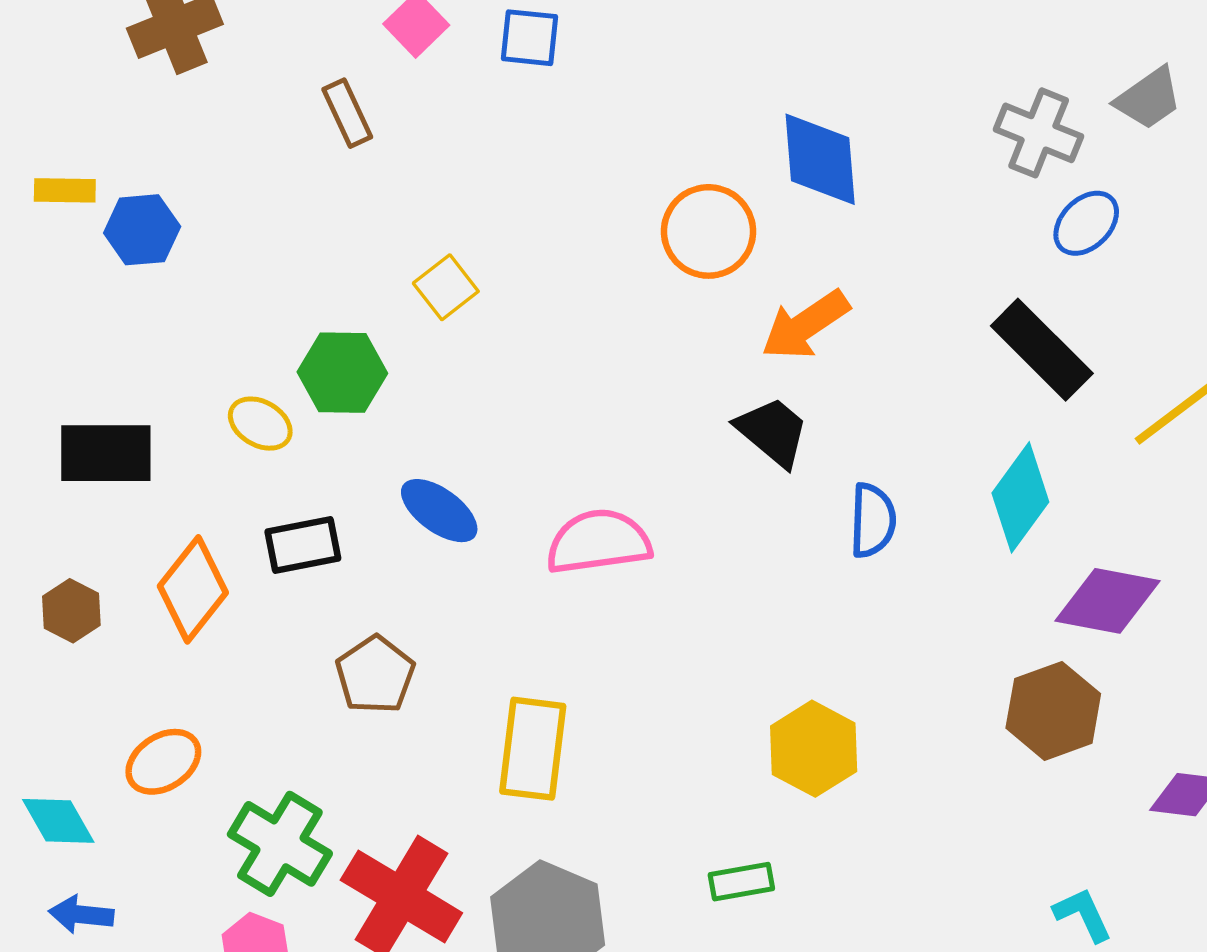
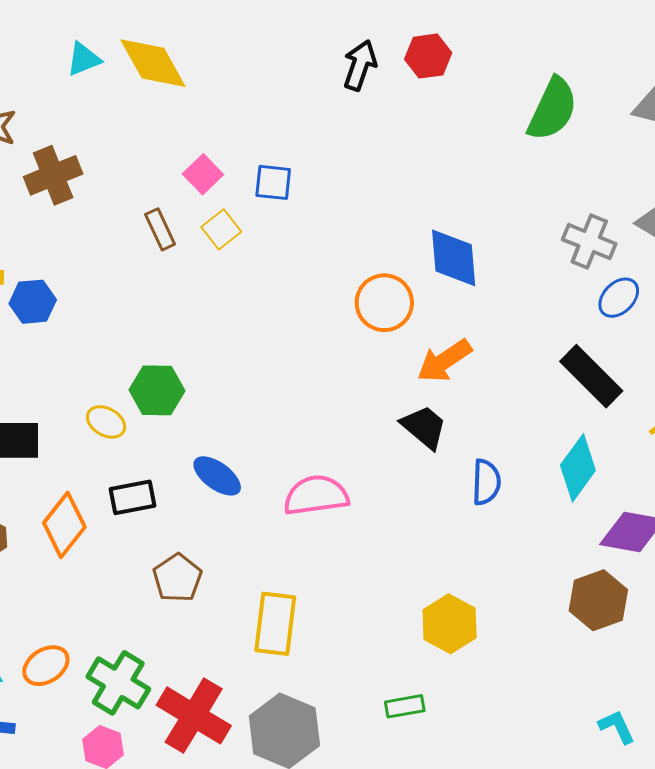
yellow square: (446, 287) -> (221, 229), moved
orange ellipse: (163, 762) -> (46, 666), moved

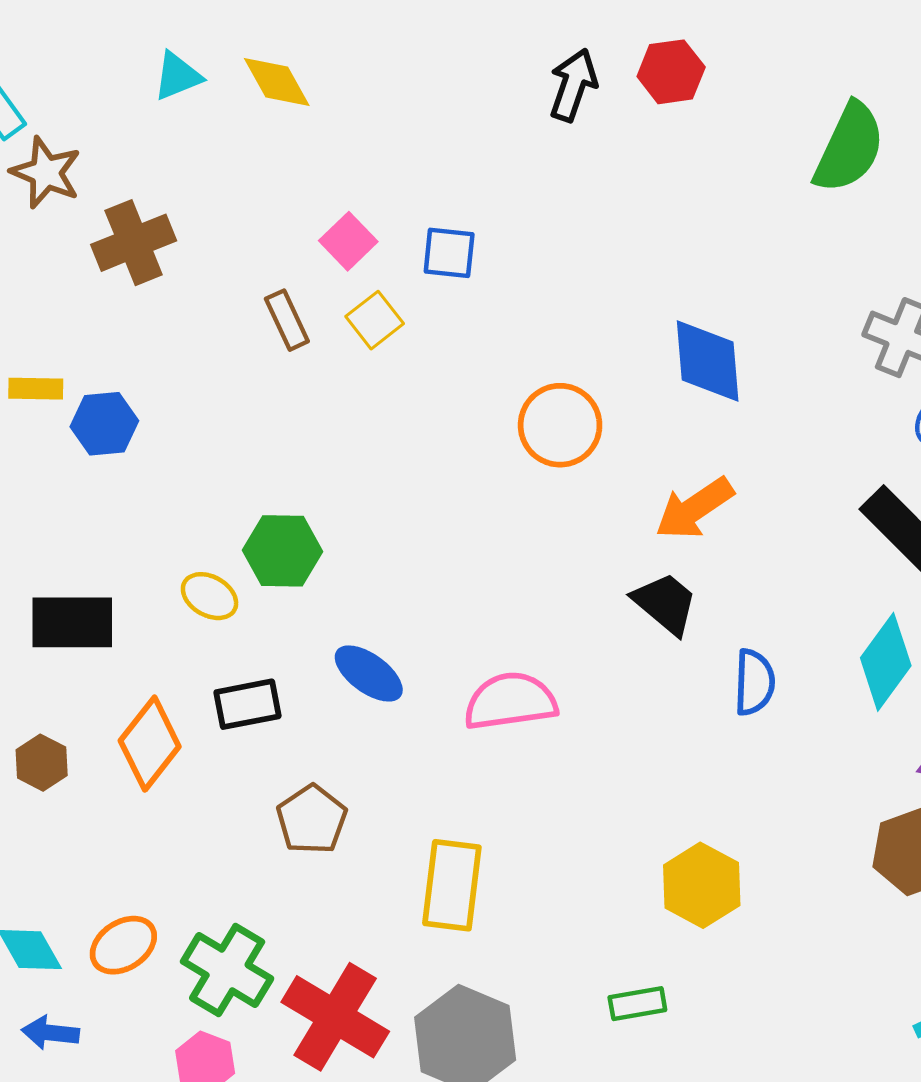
yellow diamond: (153, 63) -> (277, 82), size x0.7
orange circle: (384, 303) -> (560, 425), moved

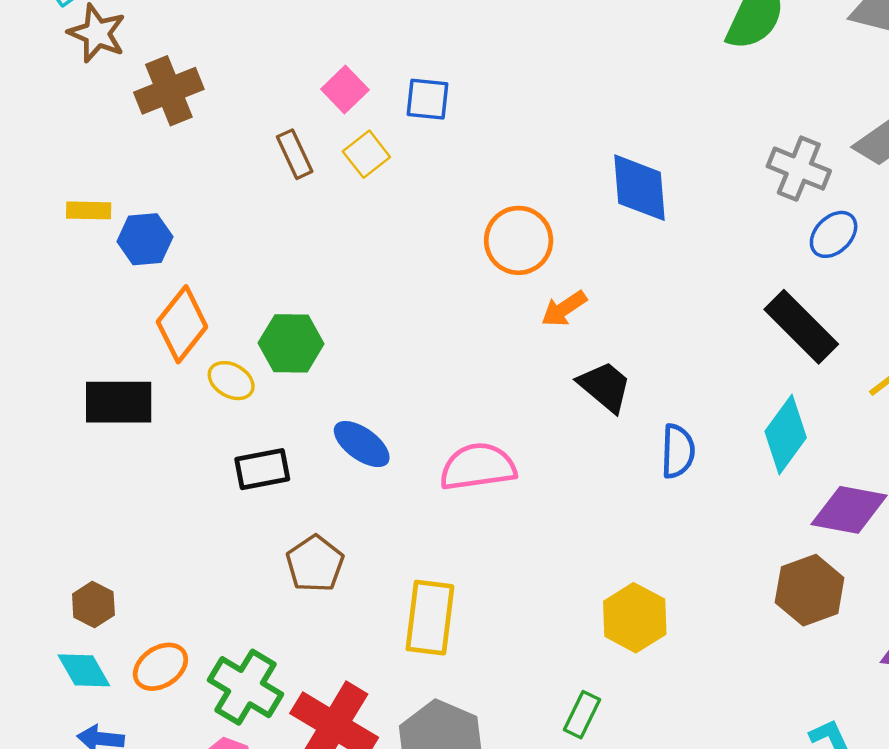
orange arrow: (694, 508) -> (564, 309), moved, size x0.7
orange diamond: (150, 744) -> (182, 324), moved
brown hexagon: (42, 763) -> (93, 604), moved
green rectangle: (637, 1004) -> (582, 715), turned -54

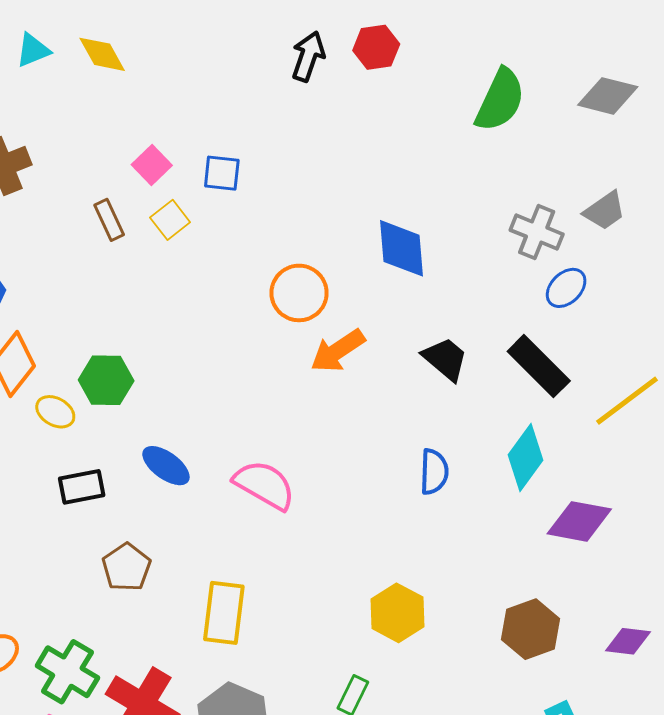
orange arrow: (564, 309) -> (338, 351), size x1.4
black trapezoid: (605, 387) -> (445, 359), moved
pink semicircle: (478, 467) -> (264, 485), turned 38
brown hexagon: (810, 590) -> (531, 629), moved

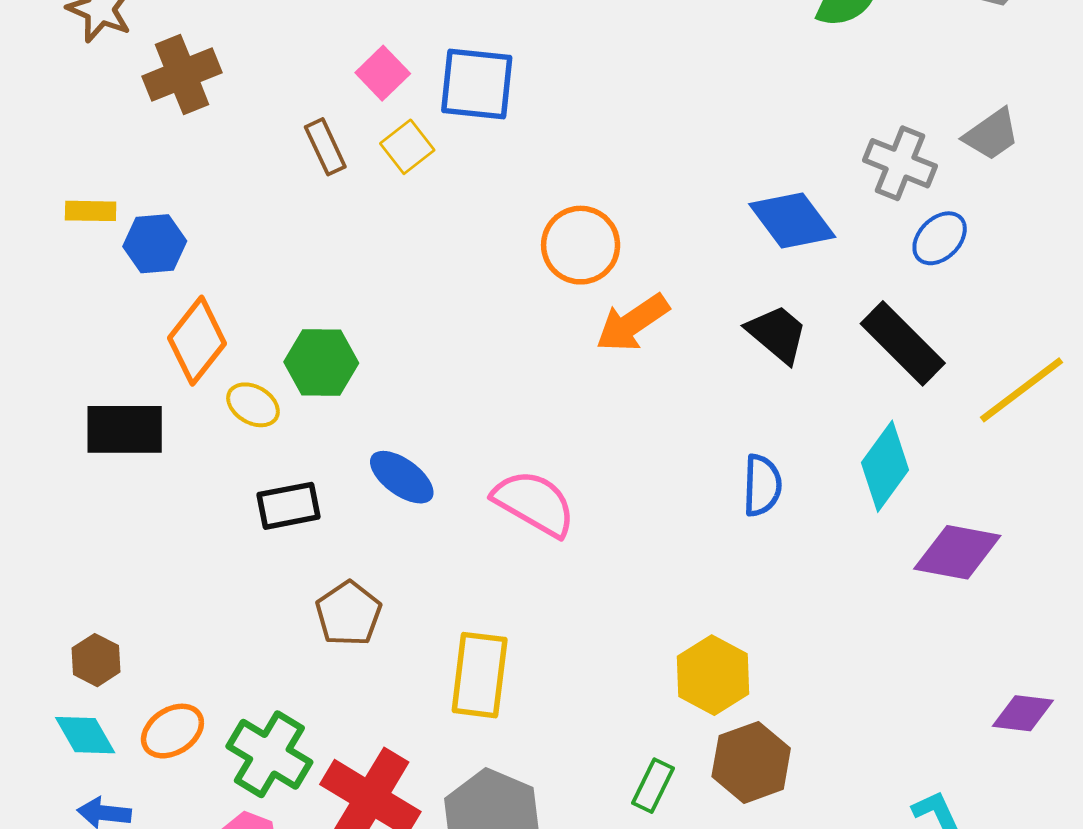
blue square: (222, 173) -> (477, 84), size x1.5
blue diamond: (402, 248) -> (792, 221), moved, turned -32
brown hexagon: (531, 629) -> (751, 762), moved

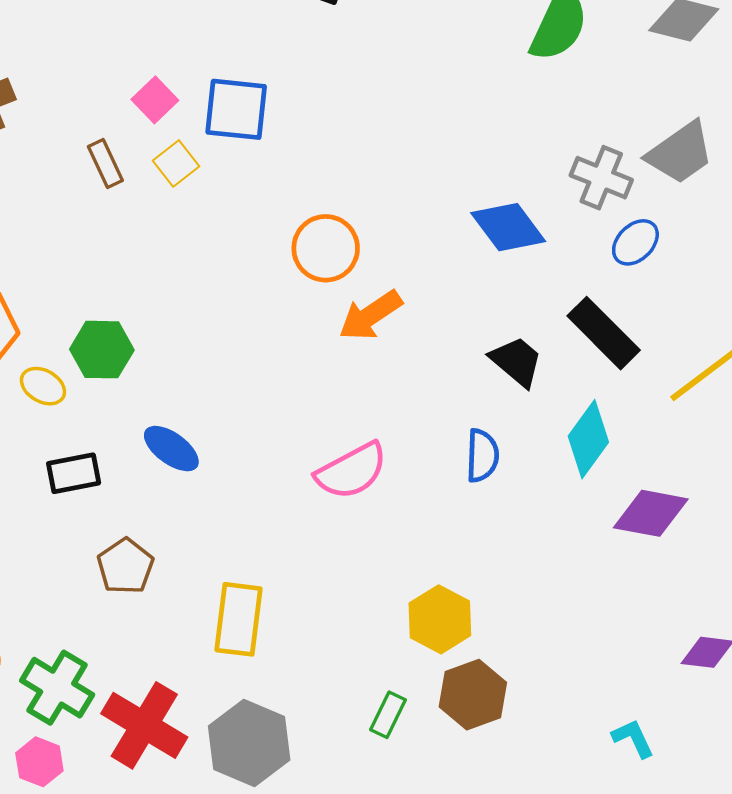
gray trapezoid: (991, 135) -> (680, 153), size x1.4
black trapezoid: (777, 334) -> (516, 361), moved
pink semicircle: (534, 503) -> (352, 471), moved, turned 122

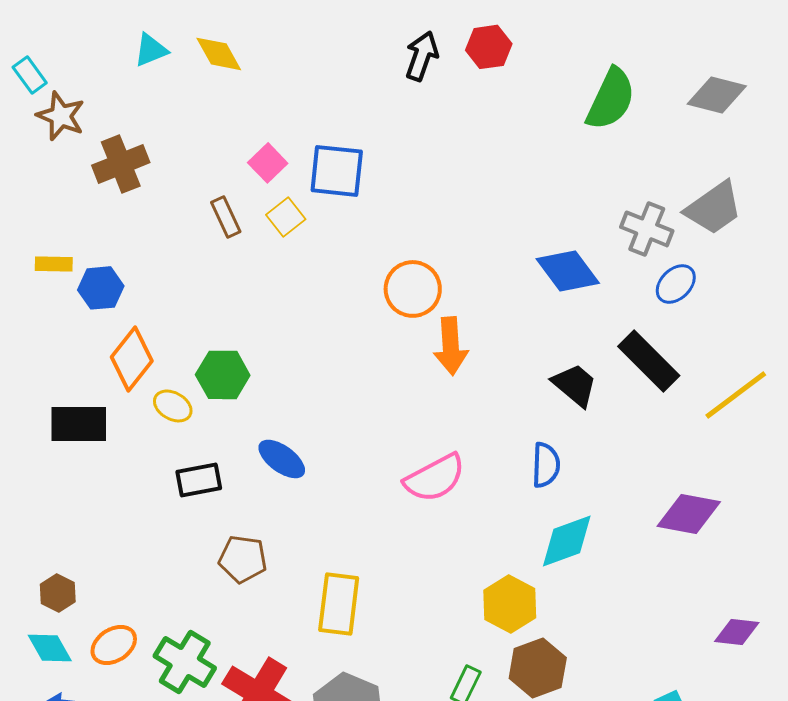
orange arrow: (370, 315) -> (451, 346), turned -60
cyan diamond: (588, 439) -> (567, 541), moved, turned 34
brown pentagon: (125, 566) -> (243, 559), turned -30

